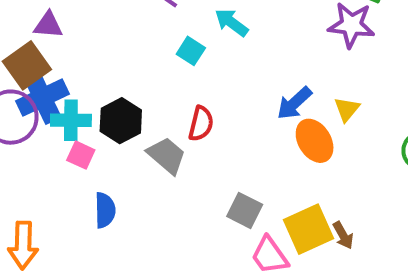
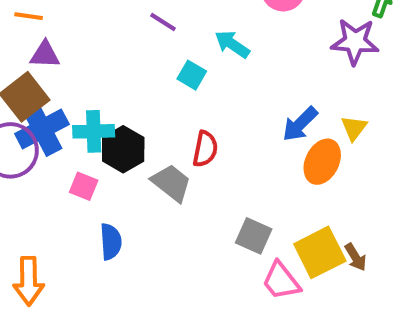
cyan cross: (71, 120) -> (94, 131), moved
orange ellipse: (315, 141) -> (322, 162), turned 60

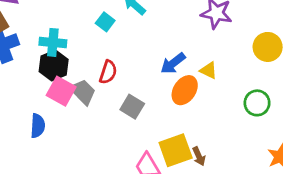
yellow triangle: (354, 128) -> (209, 70), turned -48
cyan cross: (94, 131) -> (53, 42), moved
pink square: (84, 186) -> (61, 91), moved, size x1.5
gray square: (254, 236) -> (132, 107), moved

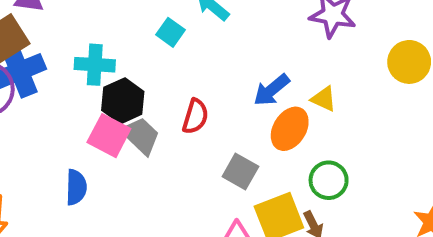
black hexagon: (54, 66) -> (123, 101), moved
red semicircle: (108, 72) -> (195, 116), moved
green circle: (257, 103) -> (329, 180), moved
gray square: (132, 107) -> (240, 172), moved

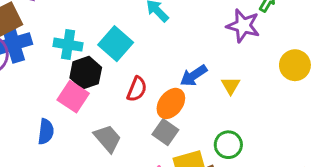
cyan square: (170, 32) -> (116, 44), moved, size x1.6
yellow triangle: (324, 99) -> (231, 86), turned 30
orange ellipse: (290, 129) -> (171, 103), moved
gray trapezoid: (141, 136) -> (108, 138), moved

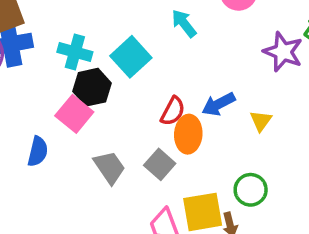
red semicircle: (137, 89) -> (173, 111), moved
orange ellipse: (171, 103) -> (188, 134), turned -40
gray square: (165, 132) -> (160, 164), moved

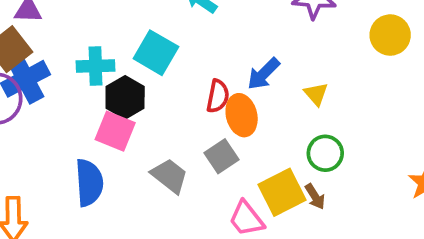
yellow triangle: (261, 121) -> (316, 94), moved
blue semicircle: (38, 151) -> (89, 183), size x1.4
gray square: (160, 164) -> (221, 156), turned 32

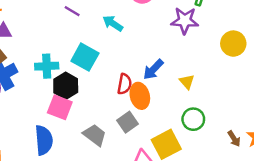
brown arrow: (315, 197) -> (234, 139), moved

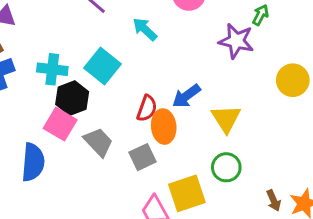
yellow triangle: (187, 82) -> (226, 119), size x1.5
gray trapezoid: (95, 135) -> (98, 142), moved

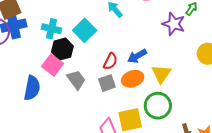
orange ellipse: (164, 127) -> (133, 79), moved, turned 70
gray square: (143, 157) -> (107, 83), moved
green circle: (226, 167) -> (158, 106), size x1.4

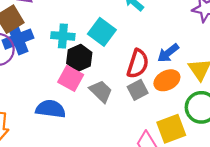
red semicircle: (110, 61) -> (138, 64), size x1.4
blue semicircle: (32, 88) -> (51, 109), turned -85

